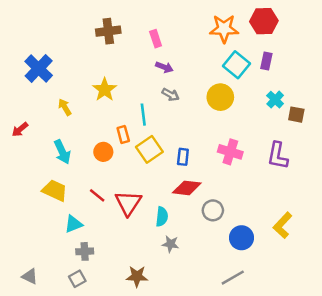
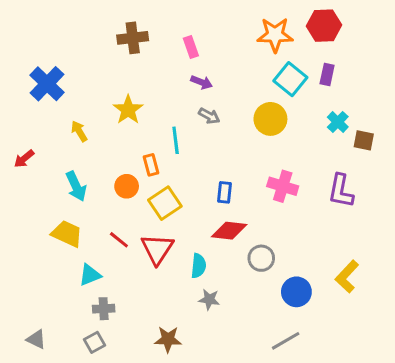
yellow square: (149, 149) -> (165, 203), moved

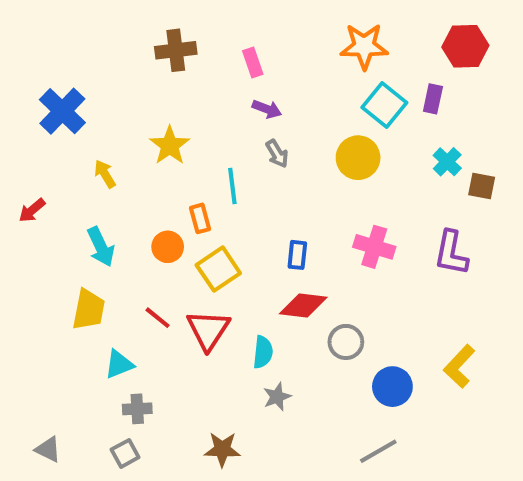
red hexagon: (324, 26) -> (465, 46), moved
gray arrow: (209, 116) -> (277, 154), turned 30
yellow trapezoid: (67, 234) -> (89, 310), turned 76
gray star: (209, 299) -> (277, 397), turned -30

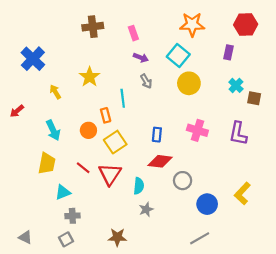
cyan square: (384, 105) -> (178, 56), moved

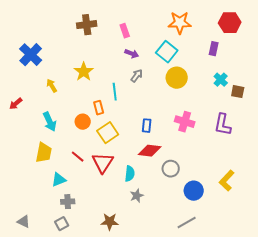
gray arrow: (146, 81) -> (137, 76), turned -112

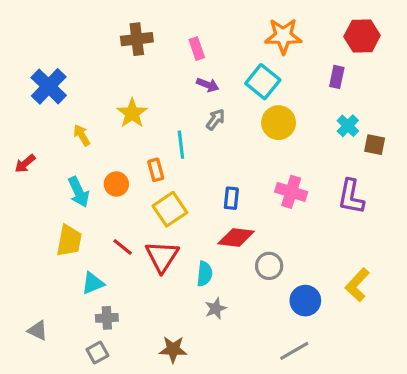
orange circle: (83, 122) -> (116, 184), moved
gray triangle: (24, 222) -> (38, 330), moved

